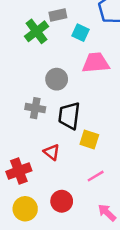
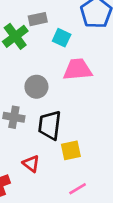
yellow square: (89, 140) -> (71, 150), turned -30

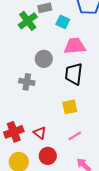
black trapezoid: (50, 125) -> (74, 74), moved
red triangle: (31, 164) -> (40, 133), moved

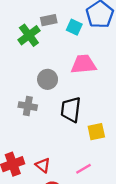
cyan square: (63, 22) -> (74, 27), moved
black trapezoid: (74, 74) -> (71, 110), moved
yellow square: (70, 107) -> (96, 132), moved

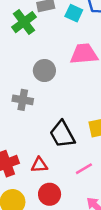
black trapezoid: (71, 110) -> (62, 134), moved, turned -36
red triangle: (43, 165) -> (39, 165), turned -42

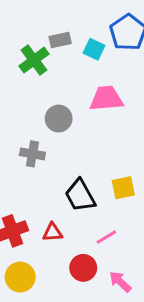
red circle: (50, 194) -> (83, 268), moved

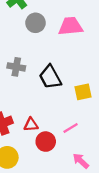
gray circle: (59, 119) -> (36, 23), moved
black trapezoid: (80, 195) -> (50, 77), moved
red circle: (83, 268) -> (46, 142), moved

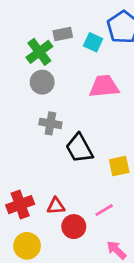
gray circle: (36, 23) -> (42, 82), moved
gray cross: (16, 67) -> (50, 123), moved

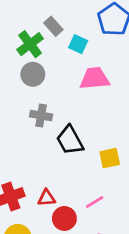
gray rectangle: (63, 34) -> (53, 26), turned 60
cyan square: (93, 42) -> (78, 44), moved

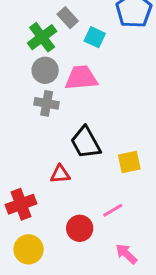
pink trapezoid: (95, 78) -> (81, 78), moved
gray cross: (41, 116) -> (47, 103), moved
red triangle: (47, 198) -> (60, 174), moved

